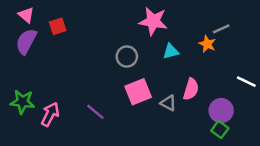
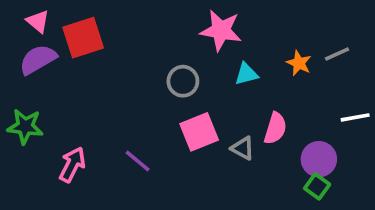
red square: (58, 26) -> (83, 38), size x1.6
gray line: (221, 29) -> (337, 54), moved
purple semicircle: (26, 41) -> (38, 59), turned 32
white line: (246, 82) -> (355, 117), turned -36
green star: (22, 102) -> (25, 127), moved

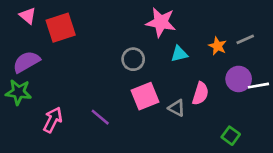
purple semicircle: (38, 59) -> (26, 62), moved
purple circle: (319, 159) -> (239, 79), moved

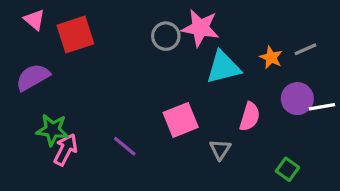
cyan triangle: (179, 54) -> (223, 67), size x1.6
gray circle: (133, 59) -> (166, 36), moved
green star: (18, 92) -> (52, 130), moved
gray triangle: (177, 108) -> (220, 150), moved, turned 36

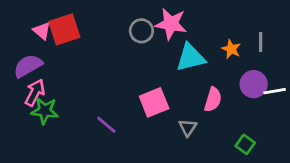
pink triangle: (34, 20) -> (42, 31), moved
gray line: (306, 49) -> (261, 42), turned -66
pink arrow: (66, 150) -> (35, 93), moved

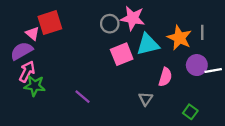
pink triangle: (42, 31) -> (32, 33), moved
orange star: (231, 49) -> (179, 38), size x1.6
pink square: (154, 102) -> (122, 54), moved

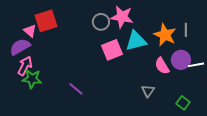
pink semicircle: (165, 77) -> (162, 66), moved, turned 132
gray triangle: (146, 99) -> (148, 91), moved
green square: (190, 112) -> (183, 103), moved

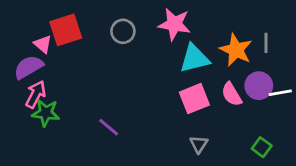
gray circle: (101, 22) -> (123, 31), moved
pink square: (112, 50) -> (194, 99), moved
gray triangle: (148, 91) -> (199, 144), moved

